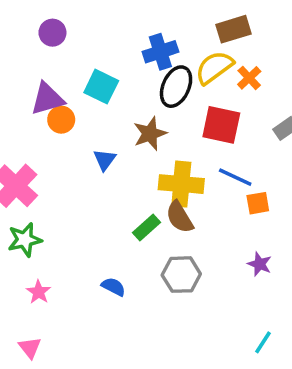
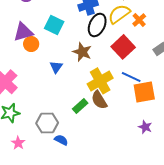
red square: (221, 125) -> (123, 47), turned 35
brown star: (150, 134) -> (82, 52), turned -30
yellow cross: (181, 184) -> (100, 81), turned -35
orange square: (258, 203) -> (144, 92), size x1.6
gray hexagon: (181, 275) -> (47, 123), moved

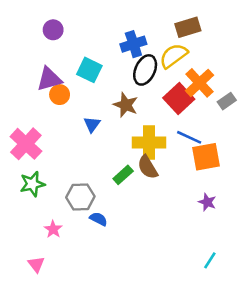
orange cross: (139, 20) -> (200, 83), moved, size x1.6
yellow cross: (100, 81) -> (149, 143), turned 30
pink star: (18, 143) -> (53, 229), moved

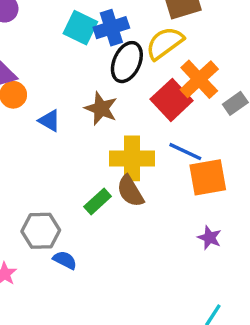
cyan square: (89, 70) -> (80, 28), moved
blue triangle: (92, 124) -> (49, 121), moved, turned -36

